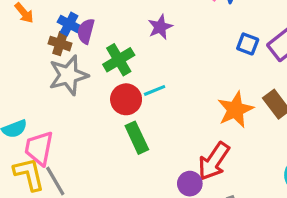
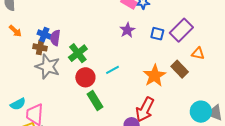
purple star: (160, 27) -> (127, 30), moved
gray star: (68, 75) -> (48, 67), turned -30
cyan line: (155, 90) -> (113, 70), moved

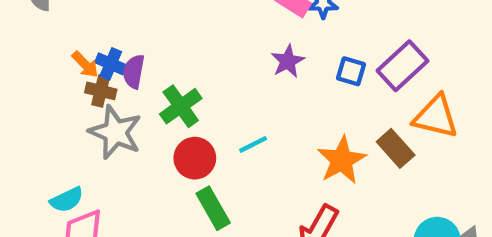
orange arrow: (15, 31) -> (85, 64), moved
orange triangle: (198, 53) -> (436, 117), size x1.6
cyan semicircle: (18, 104) -> (67, 200), moved

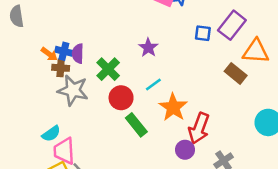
purple star: (288, 61) -> (148, 48), moved
orange star: (342, 160) -> (173, 107), moved

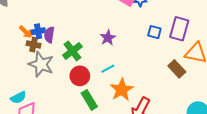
purple rectangle: (232, 25) -> (179, 29), turned -30
blue cross: (64, 51) -> (38, 31), turned -32

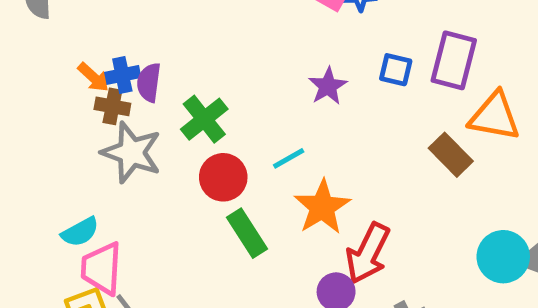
purple star: (108, 38) -> (328, 86), moved

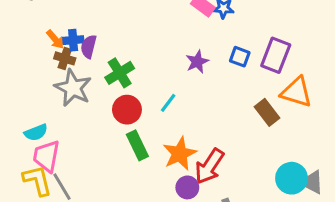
cyan line: (289, 158) -> (168, 103), turned -30
orange star: (322, 207) -> (180, 154), moved

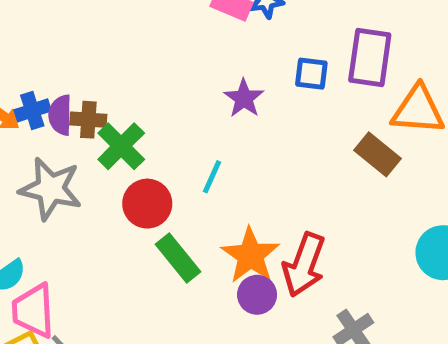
brown cross: (65, 58) -> (88, 120), moved
purple circle: (187, 187) -> (257, 295), moved

